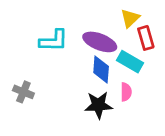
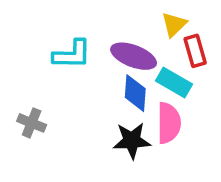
pink semicircle: (126, 92) -> (169, 123), size x1.6

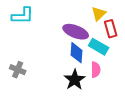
cyan L-shape: (72, 54) -> (23, 16), moved
pink semicircle: (169, 123) -> (96, 70), size x0.7
black star: (132, 141) -> (75, 80), turned -30

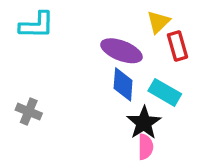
cyan rectangle: (99, 47) -> (165, 92), moved
pink semicircle: (96, 70) -> (145, 147), moved
black star: (75, 80) -> (144, 123), moved

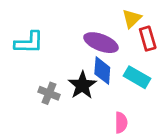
cyan L-shape: (37, 25) -> (29, 43), moved
gray cross: (29, 112) -> (49, 93), moved
black star: (144, 123) -> (82, 85), moved

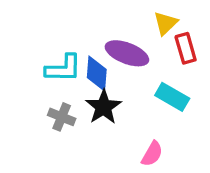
cyan L-shape: (29, 43) -> (63, 68), moved
blue diamond: (102, 71) -> (97, 73), moved
pink semicircle: (121, 123) -> (152, 154), turned 30

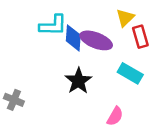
cyan L-shape: (63, 68) -> (53, 25), moved
blue diamond: (97, 73) -> (73, 38), moved
gray cross: (62, 117) -> (14, 100), moved

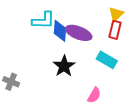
yellow triangle: (125, 18) -> (116, 14), moved
red rectangle: (140, 37) -> (115, 30), turned 30

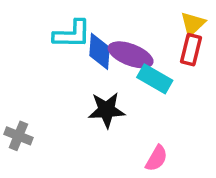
cyan rectangle: (107, 60) -> (155, 79), moved
black star: (64, 66) -> (106, 110), turned 30

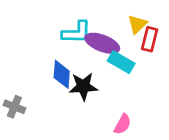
yellow triangle: (193, 24) -> (137, 24), moved
cyan L-shape: (72, 34) -> (77, 32), moved
blue diamond: (100, 51) -> (62, 74), moved

